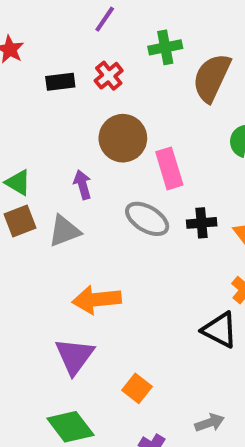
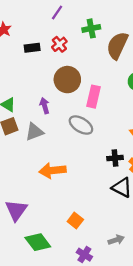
pink rectangle: (169, 168) -> (93, 97), turned 30
black cross: (202, 223) -> (115, 158), moved
purple triangle: (74, 356) -> (16, 210), moved

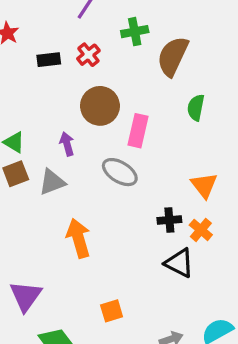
orange arrow: (53, 170) -> (78, 238), turned 80
orange square: (75, 220) -> (112, 311), turned 35

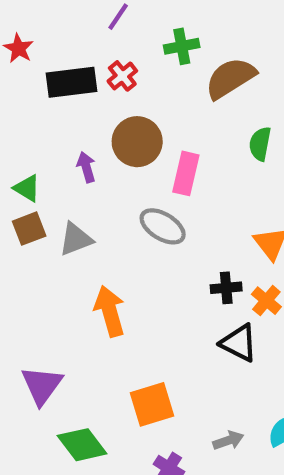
brown semicircle: (173, 56) -> (230, 78), turned 33
black rectangle: (49, 60) -> (71, 82), size x1.6
purple arrow: (67, 144) -> (86, 167), moved
orange square: (112, 311) -> (152, 404), size x1.5

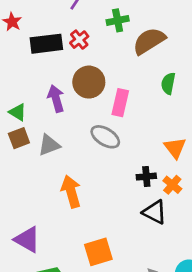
purple arrow: (86, 167) -> (56, 98), size x1.4
purple triangle: (42, 385) -> (27, 240), turned -36

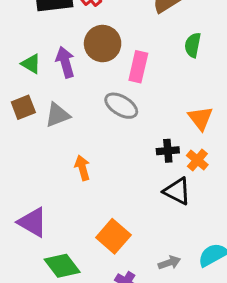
green triangle: (18, 112) -> (31, 64), moved
orange arrow: (71, 192) -> (82, 168), size x0.7
orange square: (98, 252) -> (113, 236), turned -32

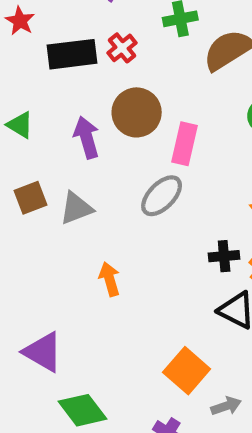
green triangle: (31, 64) -> (20, 125), moved
gray ellipse: (121, 106) -> (162, 196), turned -76
orange square: (113, 236) -> (187, 371), moved

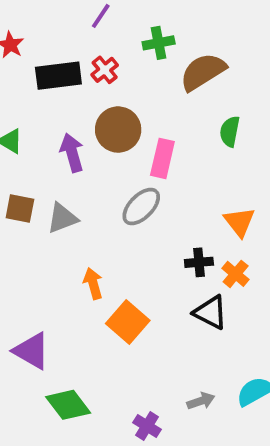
brown square: (30, 198) -> (20, 208), turned 32
orange square: (187, 371) -> (128, 322), moved

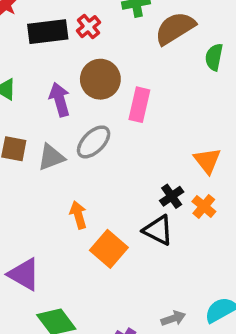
green semicircle: (230, 131) -> (214, 57), moved
gray ellipse: (141, 207) -> (94, 142), moved
black cross: (199, 262) -> (172, 196), turned -30
black triangle: (211, 312) -> (158, 230), moved

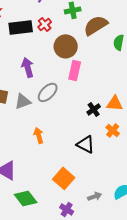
brown circle: (100, 79) -> (66, 46), moved
orange triangle: (207, 161) -> (115, 103), turned -48
black cross: (172, 196) -> (94, 109), moved
orange square: (109, 249) -> (64, 178), moved

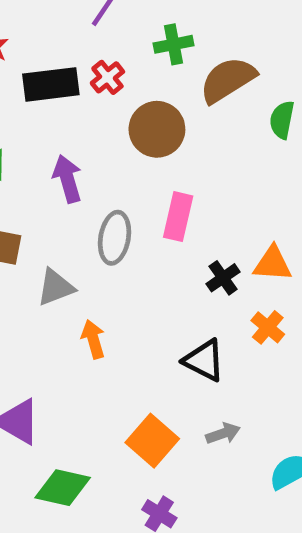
pink rectangle: (75, 70) -> (178, 217), moved
gray ellipse: (48, 92) -> (115, 238), turned -35
gray triangle: (23, 101) -> (56, 287), moved
gray arrow: (95, 196) -> (223, 433), moved
green diamond: (26, 198) -> (63, 488), turned -40

